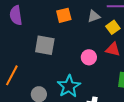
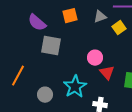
purple semicircle: (16, 15) -> (37, 23), moved, turned -42
red triangle: (113, 49) -> (107, 73), moved, turned 35

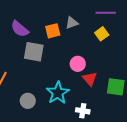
orange square: (70, 16) -> (53, 31), moved
gray triangle: (100, 17) -> (72, 23), moved

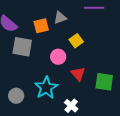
yellow square: (102, 34) -> (76, 41), moved
pink circle: (78, 64) -> (58, 57), moved
white cross: (83, 111) -> (71, 106), turned 32

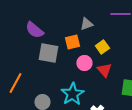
orange square: (41, 26) -> (72, 42), moved
red triangle: (78, 74) -> (104, 70), moved

